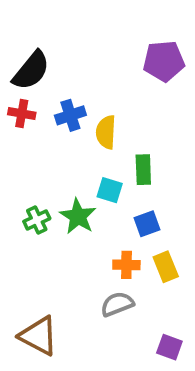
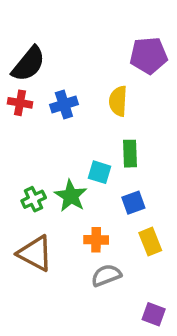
yellow semicircle: (106, 132) -> (118, 101), moved
orange cross: (126, 265) -> (96, 240), moved
brown triangle: (39, 336) -> (35, 253), moved

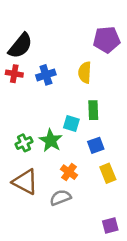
orange cross: (96, 240) -> (69, 172), turned 35
gray semicircle: (106, 275) -> (60, 198), moved
purple square: (154, 314) -> (110, 226), turned -35

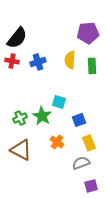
green rectangle: (93, 110) -> (92, 66), moved
gray semicircle: (60, 198) -> (81, 163), moved

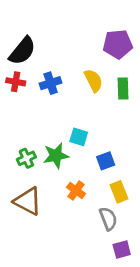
yellow semicircle: (70, 60) -> (93, 80), turned 150
green star: (42, 116) -> (56, 156), turned 30
gray semicircle: (81, 163) -> (108, 219), turned 90

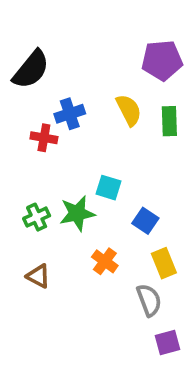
red cross: (16, 82) -> (44, 138), moved
blue square: (106, 161) -> (145, 221), turned -36
brown triangle: (28, 201) -> (38, 276), size x0.6

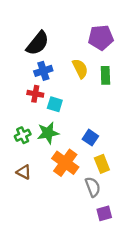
black semicircle: (31, 69) -> (38, 43), moved
red cross: (44, 138) -> (35, 94), moved
cyan square: (108, 188) -> (55, 104), moved
orange cross: (105, 261) -> (65, 163), size x1.6

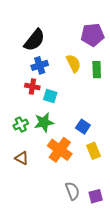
gray semicircle: (93, 187) -> (72, 191), moved

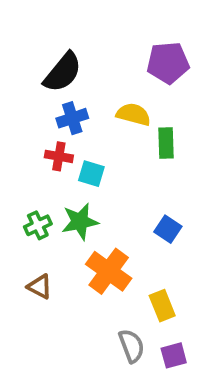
yellow semicircle: (73, 63) -> (133, 114), turned -48
green rectangle: (97, 70) -> (166, 143), moved
blue square: (83, 127) -> (168, 229), moved
yellow rectangle: (94, 151) -> (162, 306), moved

